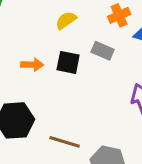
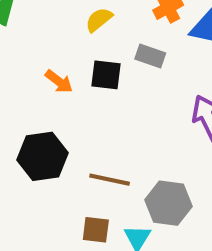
orange arrow: (32, 65) -> (59, 82), turned 40

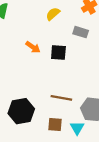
black square: (106, 75) -> (58, 52), moved
black hexagon: (42, 156) -> (21, 111), moved

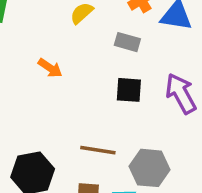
black square: (58, 52) -> (129, 90), moved

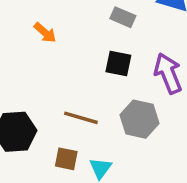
gray hexagon: (150, 168) -> (140, 119), moved

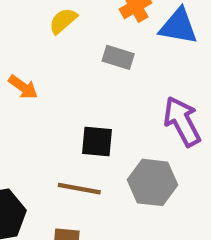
black square: (118, 64) -> (97, 142), moved

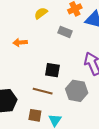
orange arrow: (23, 87) -> (20, 42), turned 136

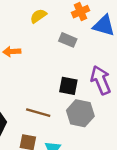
black square: (52, 70) -> (68, 86), moved

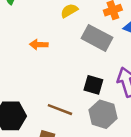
gray rectangle: (68, 40) -> (97, 38), size x1.6

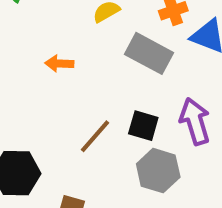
brown line: (60, 110) -> (95, 136), moved, turned -70

